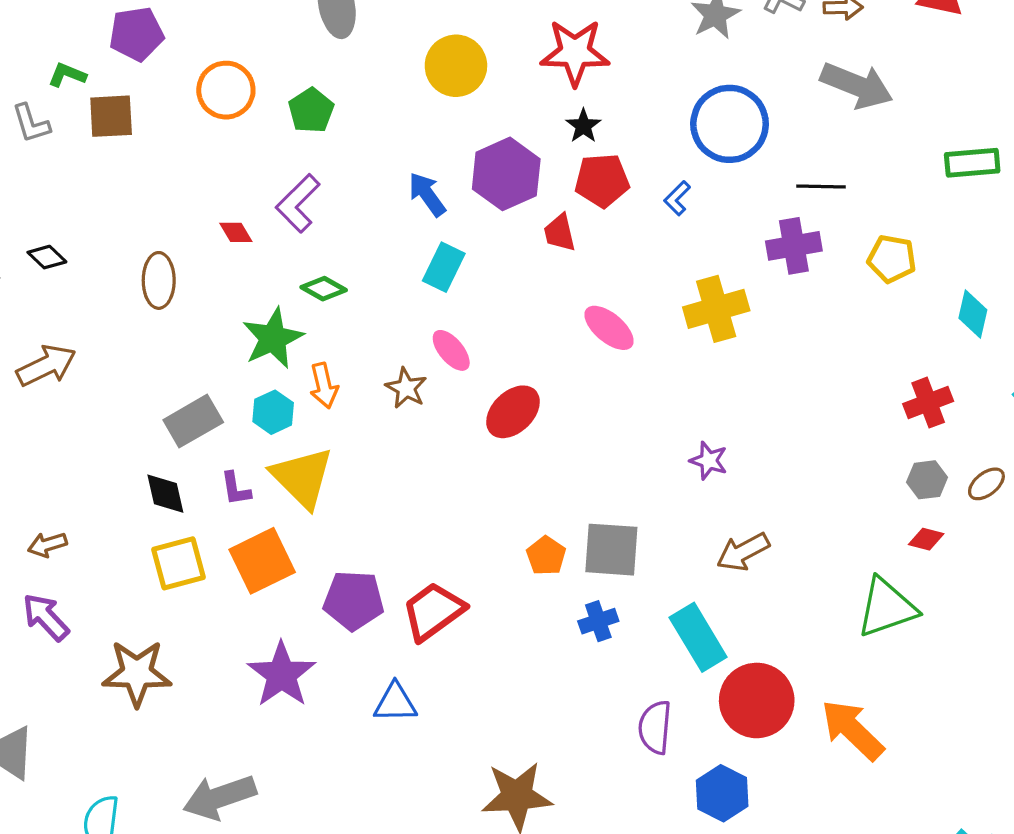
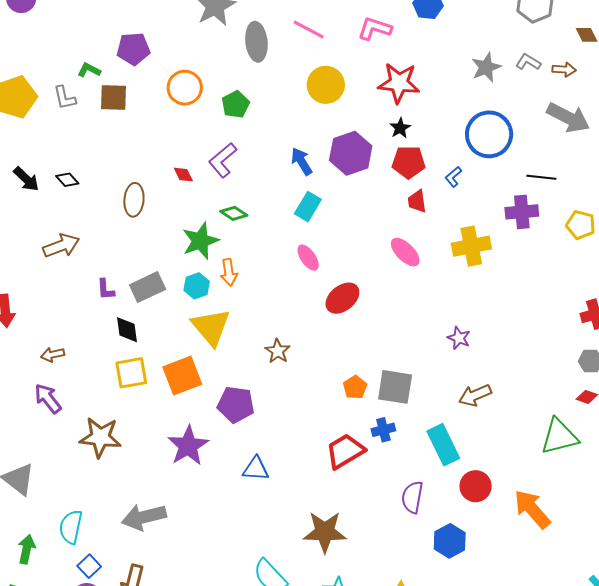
red trapezoid: (560, 233) -> (417, 201), moved
brown star: (406, 388) -> (278, 351), moved
purple L-shape: (236, 489) -> (106, 289), moved
red trapezoid: (433, 611) -> (345, 451), moved
red circle: (757, 700) -> (476, 486), size x0.7

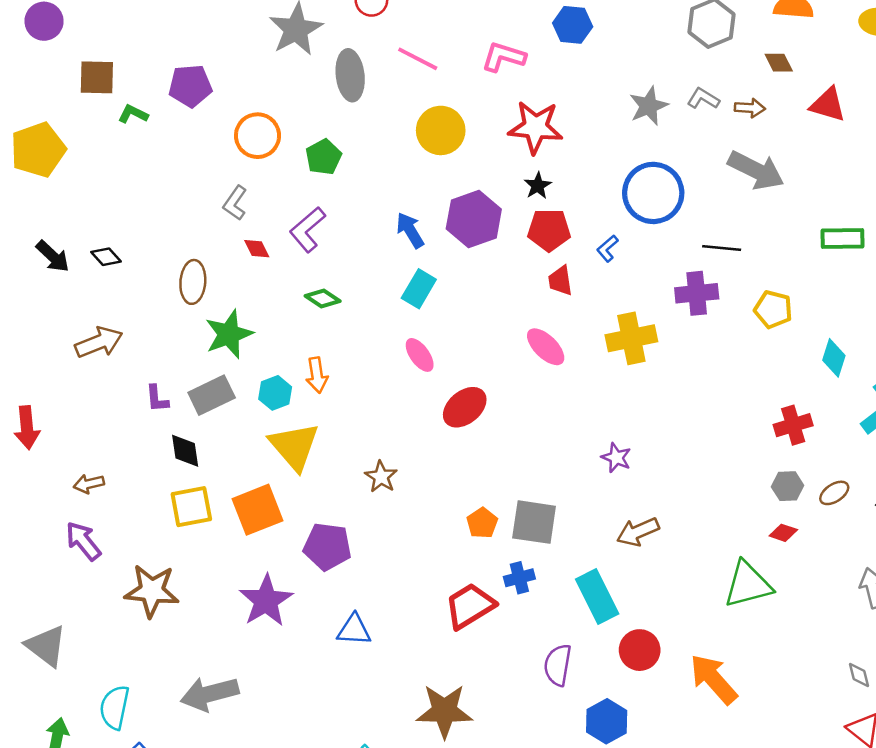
brown square: (114, 97) -> (97, 77), moved
gray L-shape: (65, 98) -> (235, 203), moved, turned 48
green star: (200, 241) -> (229, 334), moved

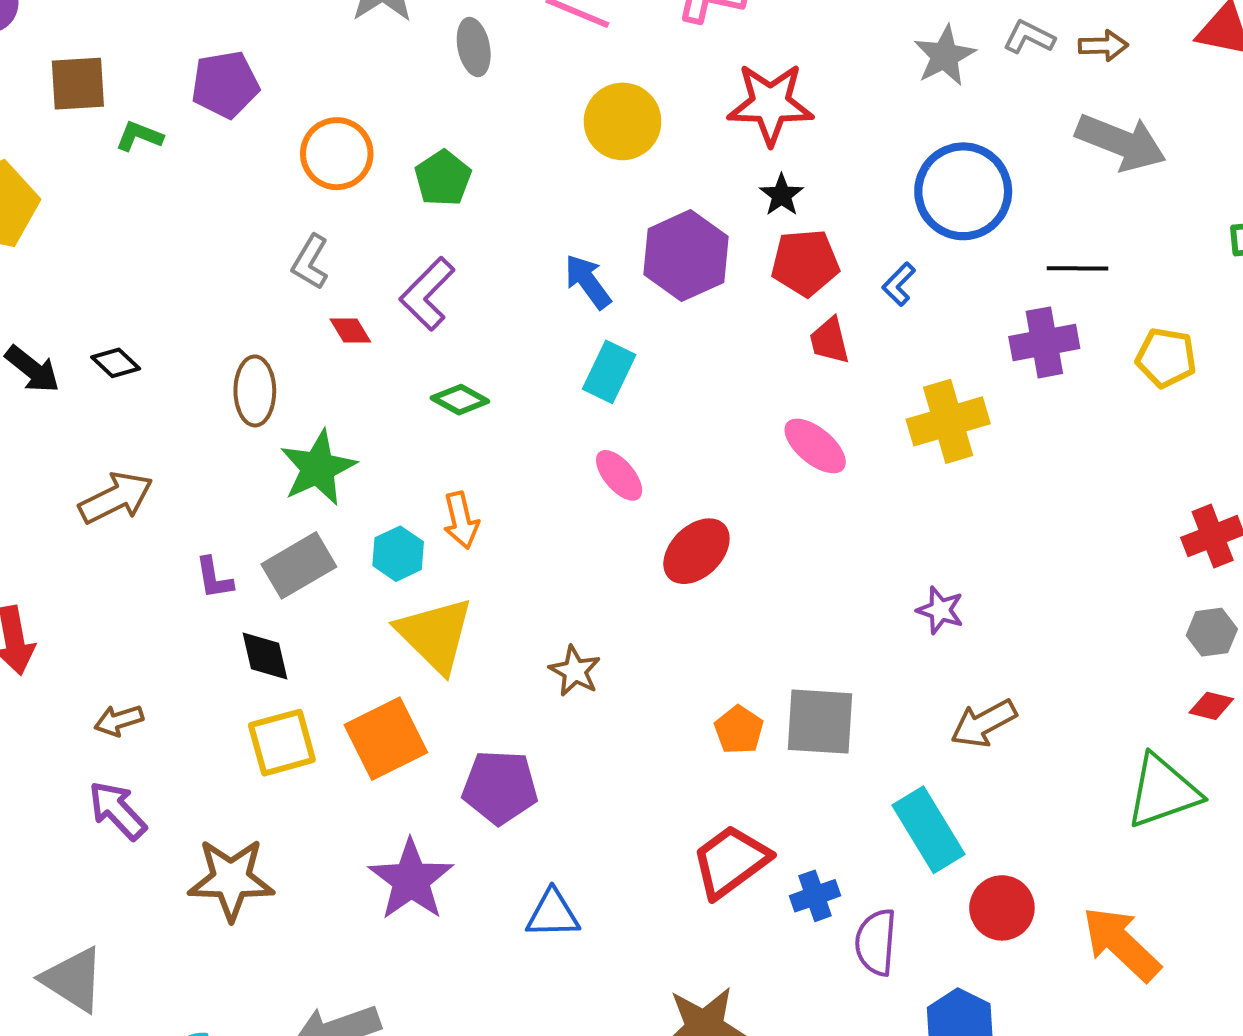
gray ellipse: (350, 75) -> (474, 47), size x0.7
blue cross: (519, 578) -> (815, 896), moved

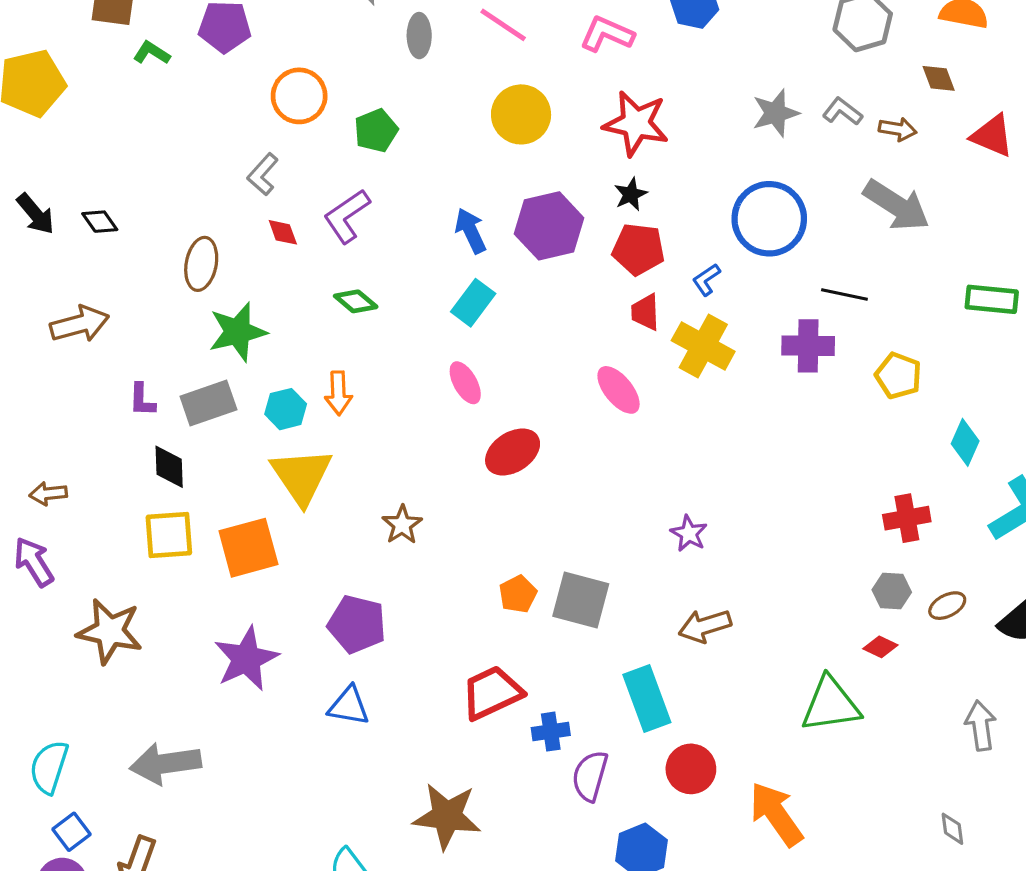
yellow cross: (948, 421) -> (703, 346), moved, turned 34
purple pentagon: (500, 787) -> (357, 624), moved

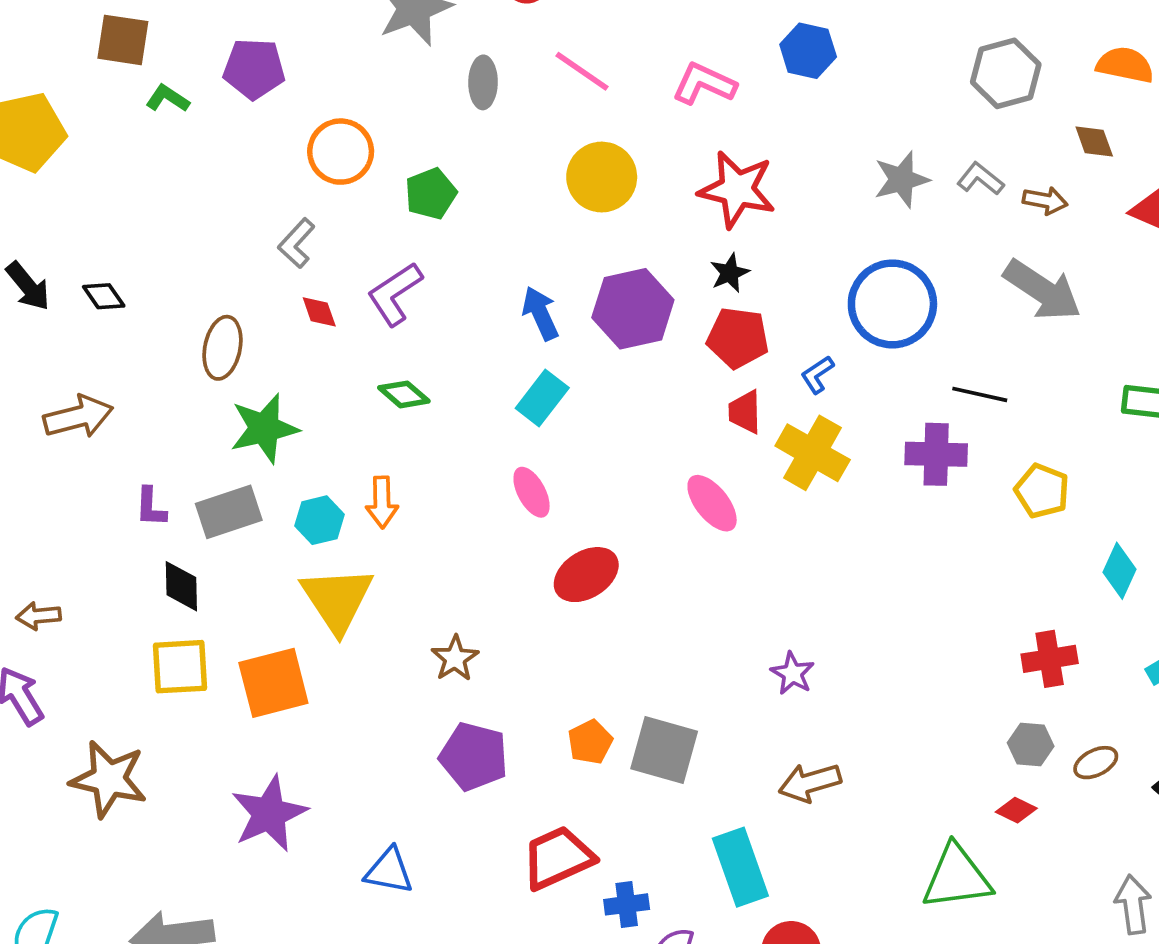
purple pentagon: (357, 624) -> (474, 757), moved

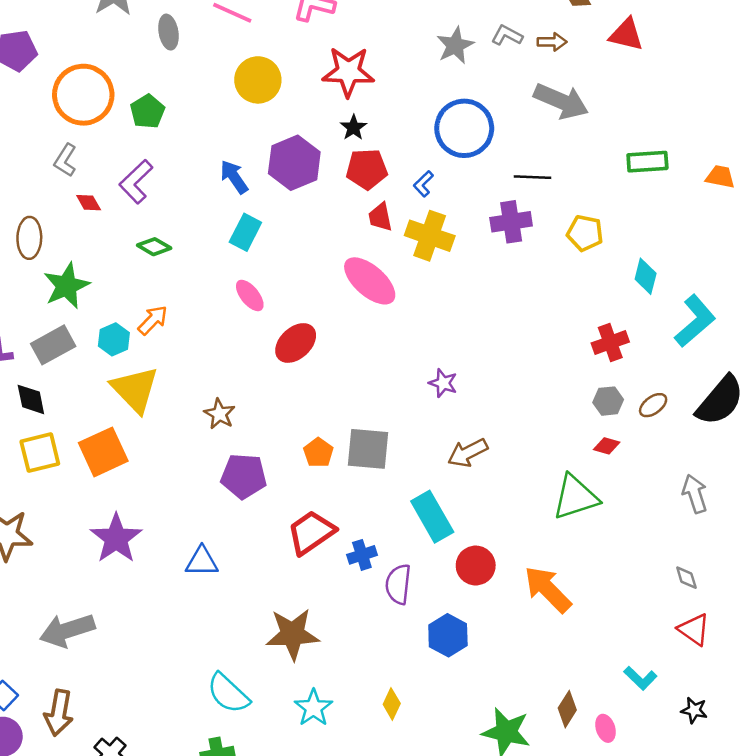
orange circle: (341, 152) -> (83, 95), size x1.4
orange arrow: (382, 502) -> (153, 320), turned -124
pink ellipse: (712, 503) -> (370, 281), size x1.4

